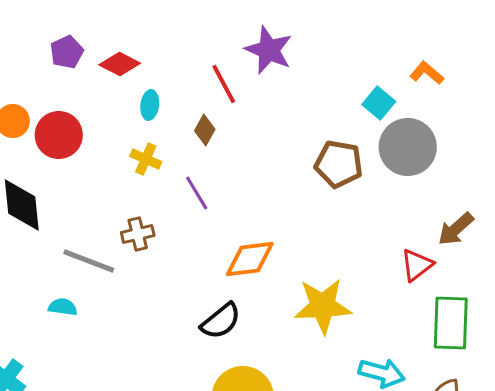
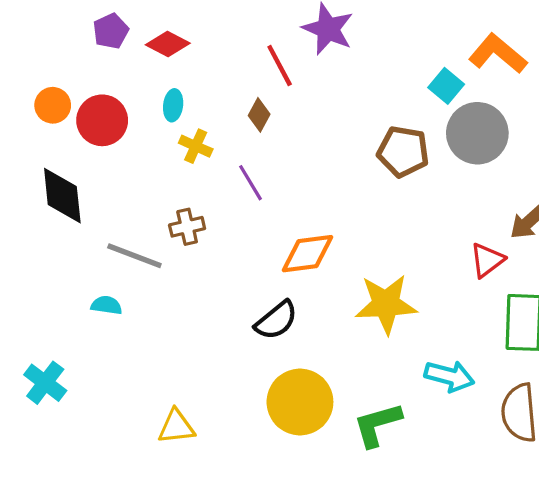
orange L-shape: (427, 73) -> (498, 54), size x1.6
cyan ellipse: (150, 105) -> (173, 105), moved

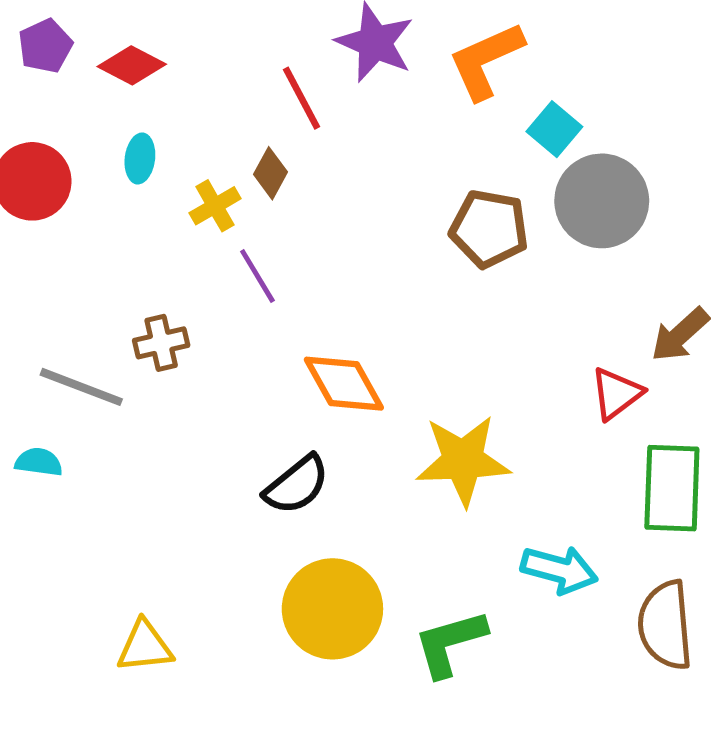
orange L-shape: (498, 54) -> (486, 61), moved, turned -64
yellow cross: (196, 146) -> (215, 206), moved, turned 36
orange diamond: (307, 254) -> (344, 384), turned 68

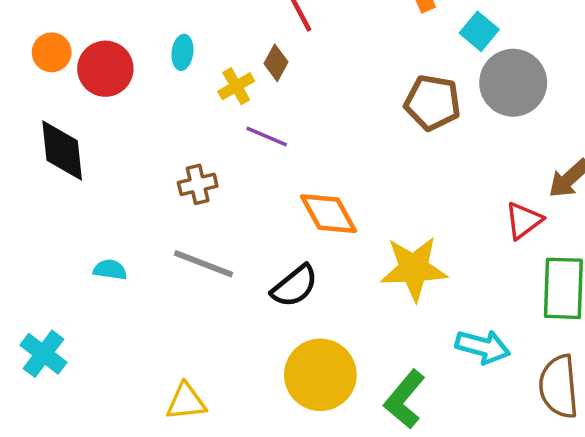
purple line: (257, 276) -> (267, 136), turned -36
gray line: (81, 387) -> (204, 264), moved
green L-shape: (450, 643) -> (404, 399), turned -34

